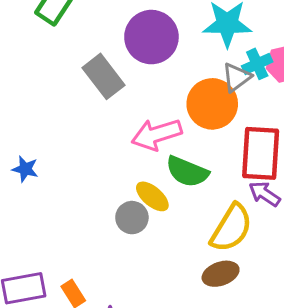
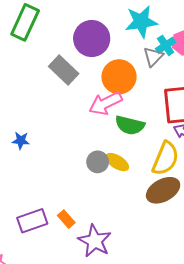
orange circle: (212, 104) -> (119, 77), moved
yellow ellipse: (152, 196) -> (117, 162), moved
brown ellipse: (221, 274) -> (163, 190), size x1.4

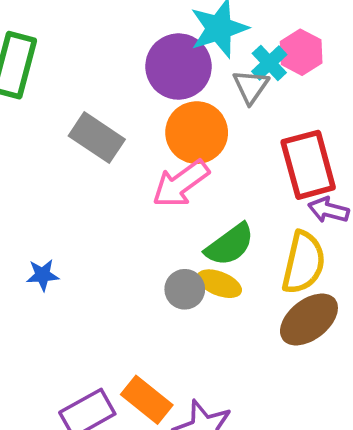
purple circle: (92, 39) -> (178, 67), moved
green semicircle: (130, 125) -> (230, 245), moved, turned -40
orange rectangle: (66, 219) -> (147, 400), size x1.5

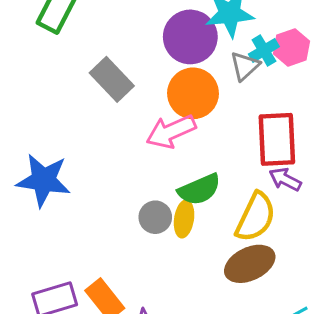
blue star: (43, 275) -> (44, 180), size x2.0
yellow ellipse: (219, 284) -> (184, 219), turned 64

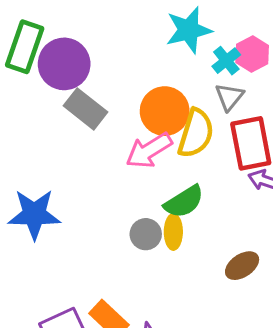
purple circle: (190, 37) -> (64, 64), moved
gray triangle: (245, 66) -> (229, 97), moved
yellow semicircle: (256, 217) -> (196, 133), moved
brown ellipse: (250, 264) -> (242, 266), size x0.7

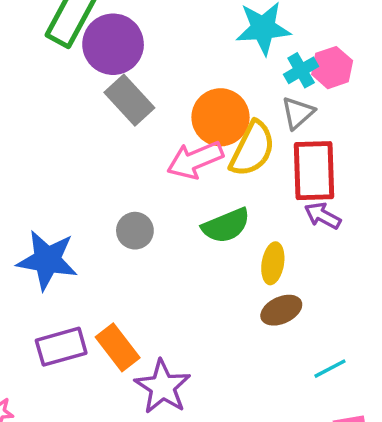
blue star: (34, 214) -> (47, 260), moved
yellow ellipse: (173, 232) -> (273, 263), moved
gray circle: (146, 234) -> (135, 231), moved

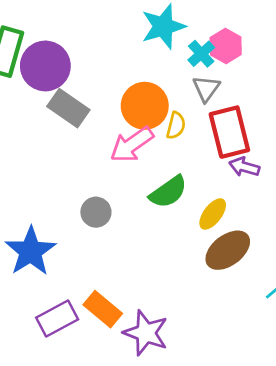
yellow semicircle: (252, 149) -> (176, 125), size x0.6
blue star: (47, 260) -> (31, 251), turned -30
yellow ellipse: (273, 263) -> (213, 214), turned 40
brown ellipse: (281, 310) -> (228, 250), size x1.4

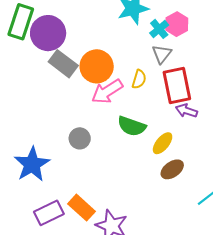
orange circle: (145, 106) -> (97, 66), moved
green semicircle: (168, 192) -> (132, 126), turned 52
brown ellipse: (228, 250) -> (172, 169), size x0.7

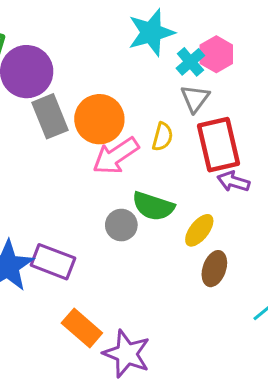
gray rectangle: (63, 64) -> (50, 116), turned 32
gray circle: (80, 138) -> (121, 225), moved
brown ellipse: (172, 169) -> (214, 269), turned -35
purple rectangle: (49, 213) -> (53, 262), moved, turned 48

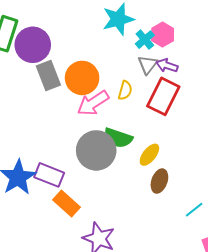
red rectangle: (218, 145) -> (163, 96), turned 39
purple arrow: (233, 182) -> (167, 65), moved
gray circle: (121, 225) -> (96, 150), size x1.8
orange rectangle: (82, 328) -> (67, 203), moved

